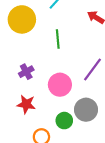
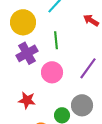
purple cross: (26, 72) -> (27, 53), moved, size x1.5
pink circle: (60, 85) -> (52, 72), moved

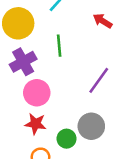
pink circle: (52, 72) -> (37, 93), moved
red star: (27, 100) -> (36, 124), moved

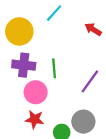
green line: (59, 46) -> (54, 68), moved
purple cross: (23, 62) -> (24, 65), turned 35

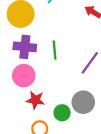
pink circle: (36, 92) -> (24, 76), moved

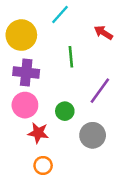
green line: (55, 50) -> (71, 57), moved
green circle: (62, 113) -> (65, 111), moved

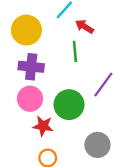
red arrow: (103, 33) -> (84, 27), moved
green circle: (65, 111) -> (69, 105), size x1.6
gray circle: (93, 135) -> (97, 145), moved

